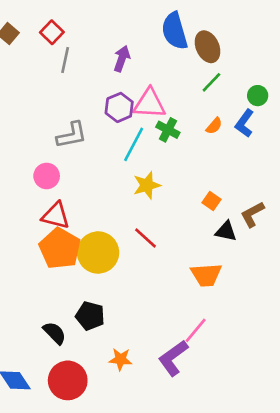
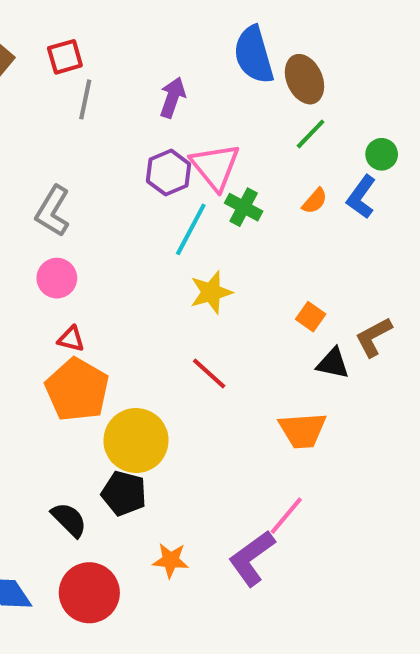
red square: (52, 32) -> (65, 57), turned 30
pink triangle: (149, 103) -> (215, 166), turned 48
gray L-shape: (72, 135) -> (53, 211), moved, turned 132
red triangle: (56, 216) -> (71, 339), size x0.6
yellow circle: (98, 252) -> (136, 440), moved

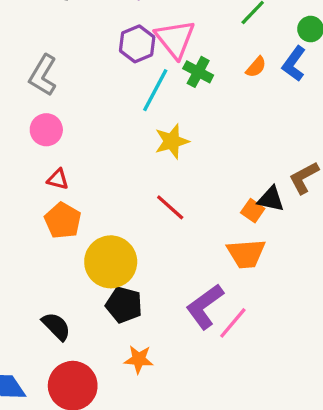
orange square: (311, 317) -> (253, 211), moved
orange pentagon: (77, 390) -> (63, 221), size x0.7
black pentagon: (124, 493) -> (124, 305), moved
purple L-shape: (252, 558) -> (205, 306), moved

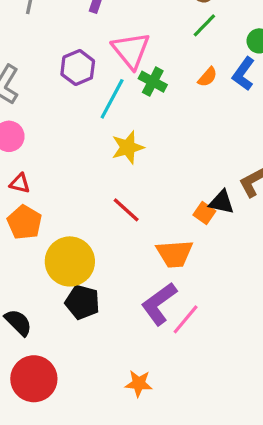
purple hexagon: (137, 44) -> (78, 68), moved
orange trapezoid: (246, 254) -> (175, 254), moved
orange star: (139, 359) -> (139, 383), moved

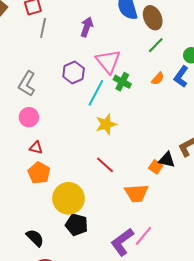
purple L-shape: (159, 304) -> (122, 242), moved

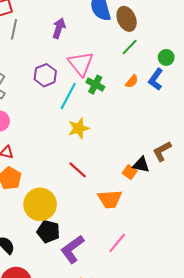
purple L-shape: (122, 242) -> (72, 249), moved

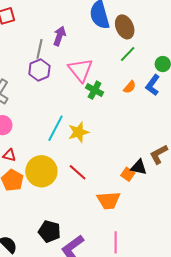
gray line: (14, 29) -> (39, 49), moved
purple hexagon: (45, 75) -> (39, 70), moved
cyan line: (68, 96) -> (55, 128), moved
yellow circle: (40, 204) -> (41, 171), moved
pink line: (117, 243) -> (116, 242), turned -40

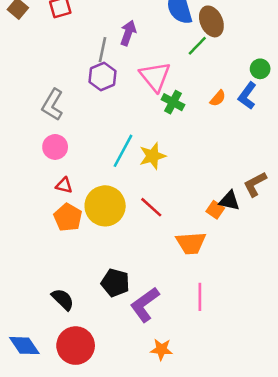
green line: (128, 54) -> (197, 46), moved

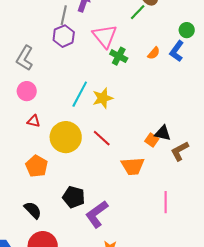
brown L-shape: (255, 184) -> (180, 151), moved
orange pentagon: (68, 217) -> (37, 166), moved
pink line: (200, 297) -> (166, 202), moved

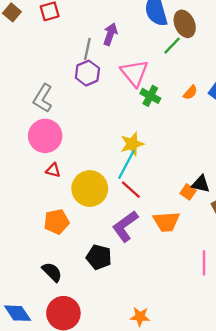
pink circle: (27, 91) -> (45, 136), size x1.5
cyan line: (80, 94) -> (126, 165), moved
orange pentagon: (37, 166) -> (57, 222), turned 30
purple L-shape: (97, 214) -> (125, 226), moved

